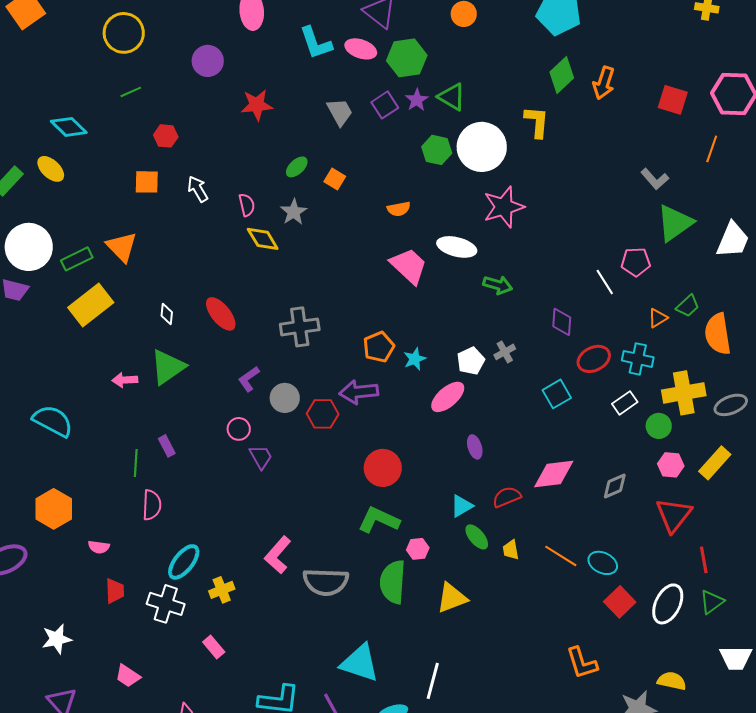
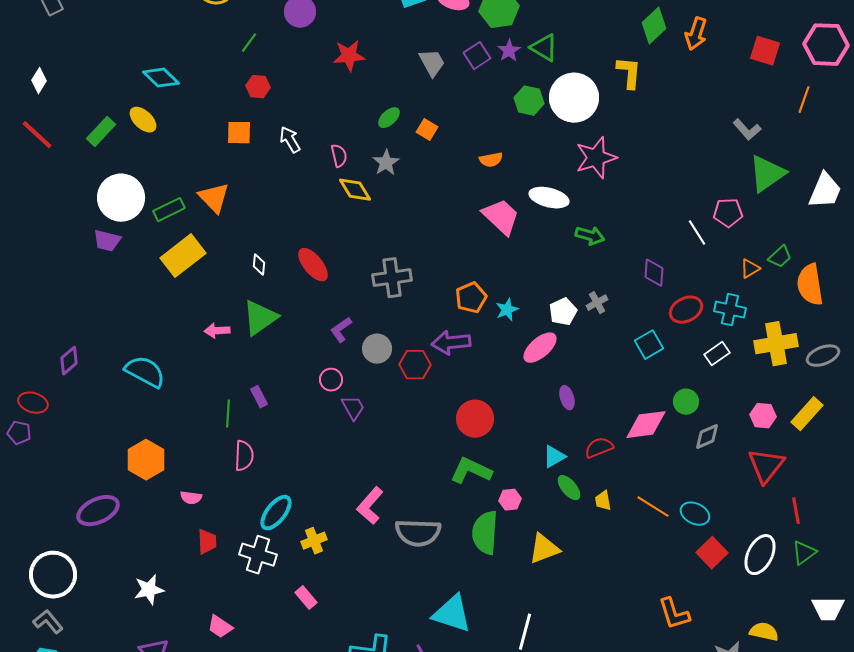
green line: (131, 92) -> (249, 43), moved, turned -30
green circle: (659, 426) -> (686, 402), moved

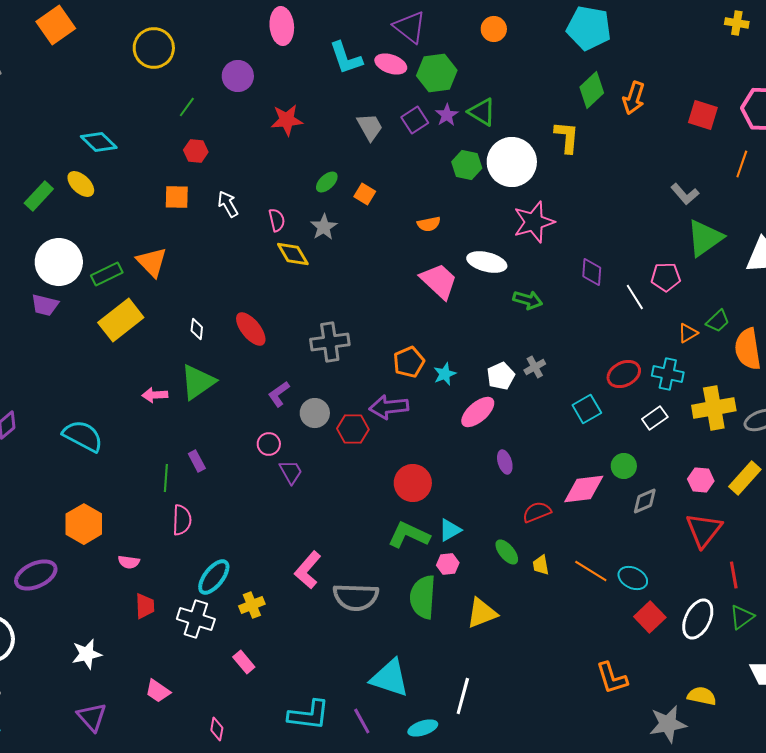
purple diamond: (654, 273) -> (592, 272), moved
cyan triangle: (554, 457) -> (450, 530), moved

